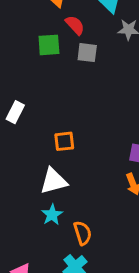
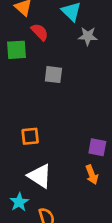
gray square: (87, 53) -> (53, 75), moved
white triangle: (54, 181) -> (40, 176), moved, turned 48

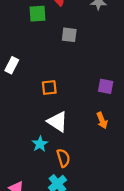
purple square: (97, 147) -> (106, 86), moved

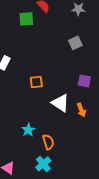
gray square: (69, 35) -> (75, 43), moved, turned -32
white triangle: (57, 122) -> (60, 103), moved

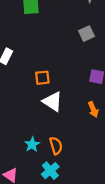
white triangle: (60, 103) -> (53, 101), moved
cyan star: (28, 130) -> (32, 145), moved

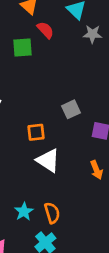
gray square: (87, 34) -> (71, 109), moved

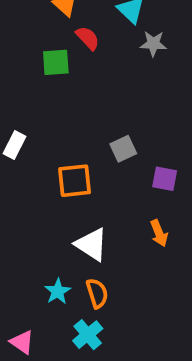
orange square: (36, 132) -> (75, 181), size x1.4
white triangle: (48, 160) -> (91, 244), moved

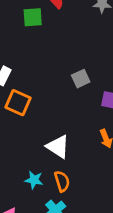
orange square: (75, 181) -> (18, 103), moved, turned 30
cyan star: (58, 291) -> (34, 180), turned -30

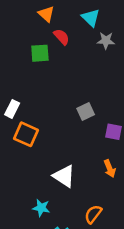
orange semicircle: (62, 181) -> (93, 214), moved, turned -126

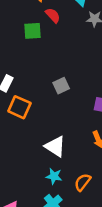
gray square: (86, 112) -> (61, 86), moved
cyan star: (41, 208) -> (54, 176), moved

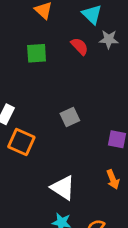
red semicircle: (53, 15) -> (80, 46), moved

